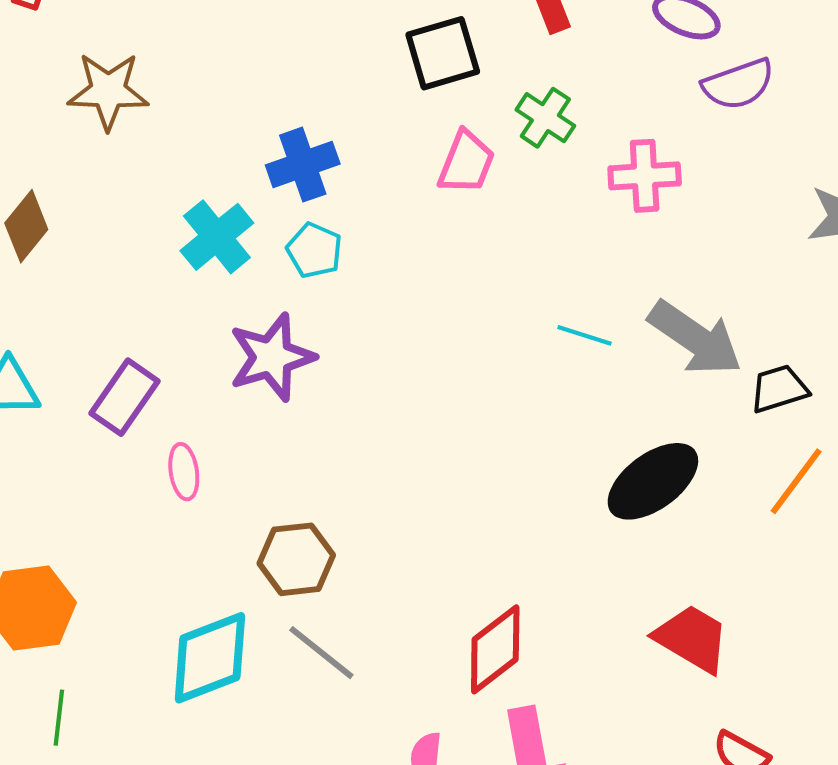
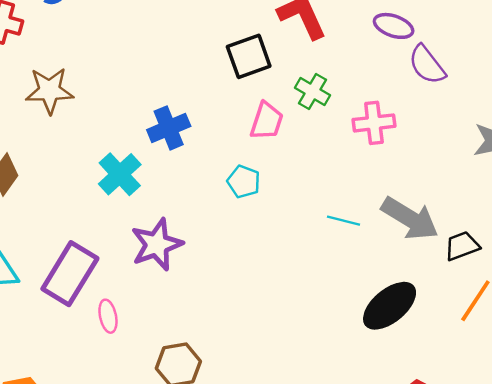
purple semicircle: (738, 84) -> (427, 65), turned 75
cyan pentagon: (314, 250) -> (244, 182), moved
purple rectangle: (125, 397) -> (70, 274), size x1.4

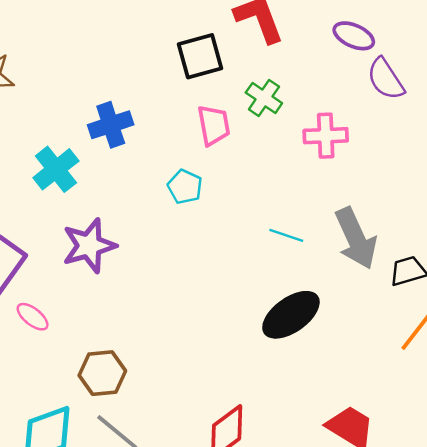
pink trapezoid: (267, 121) -> (214, 125), turned -33
gray arrow: (410, 218) -> (356, 238), turned 30
black ellipse: (390, 306) -> (291, 315), moved
pink ellipse: (108, 316) -> (33, 317), turned -44

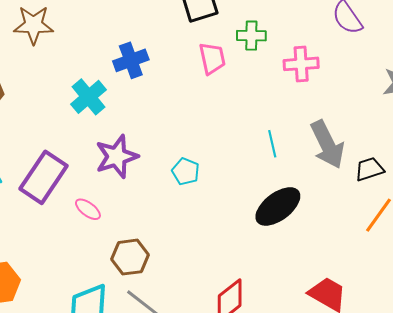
green cross: (264, 98) -> (251, 36), turned -32
cyan pentagon: (185, 187) -> (186, 171), moved
cyan line: (286, 235) -> (272, 144), turned 60
pink ellipse: (33, 317) -> (88, 209), moved

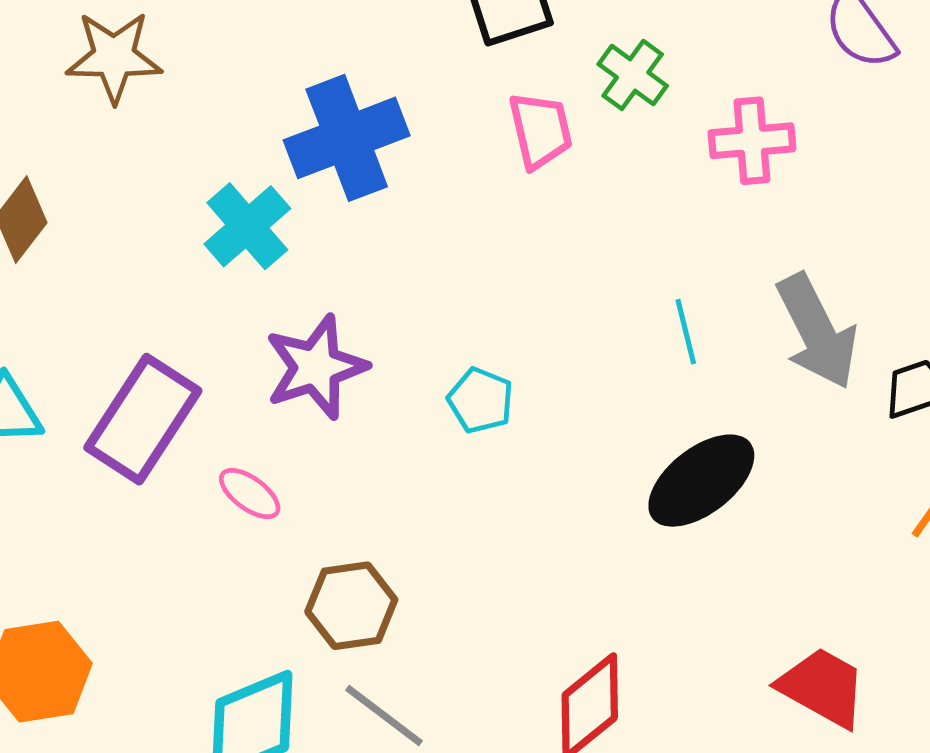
green cross: (251, 36) -> (633, 75), turned 36
blue cross: (131, 60) -> (347, 138), size x1.4

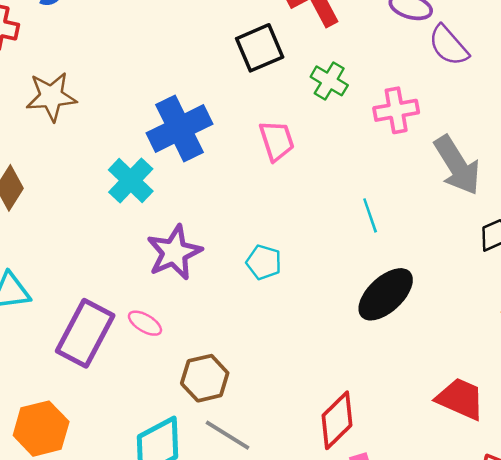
pink trapezoid: (540, 130) -> (277, 141), moved
gray arrow: (817, 331) -> (457, 165), moved
purple rectangle: (143, 419) -> (85, 333), moved

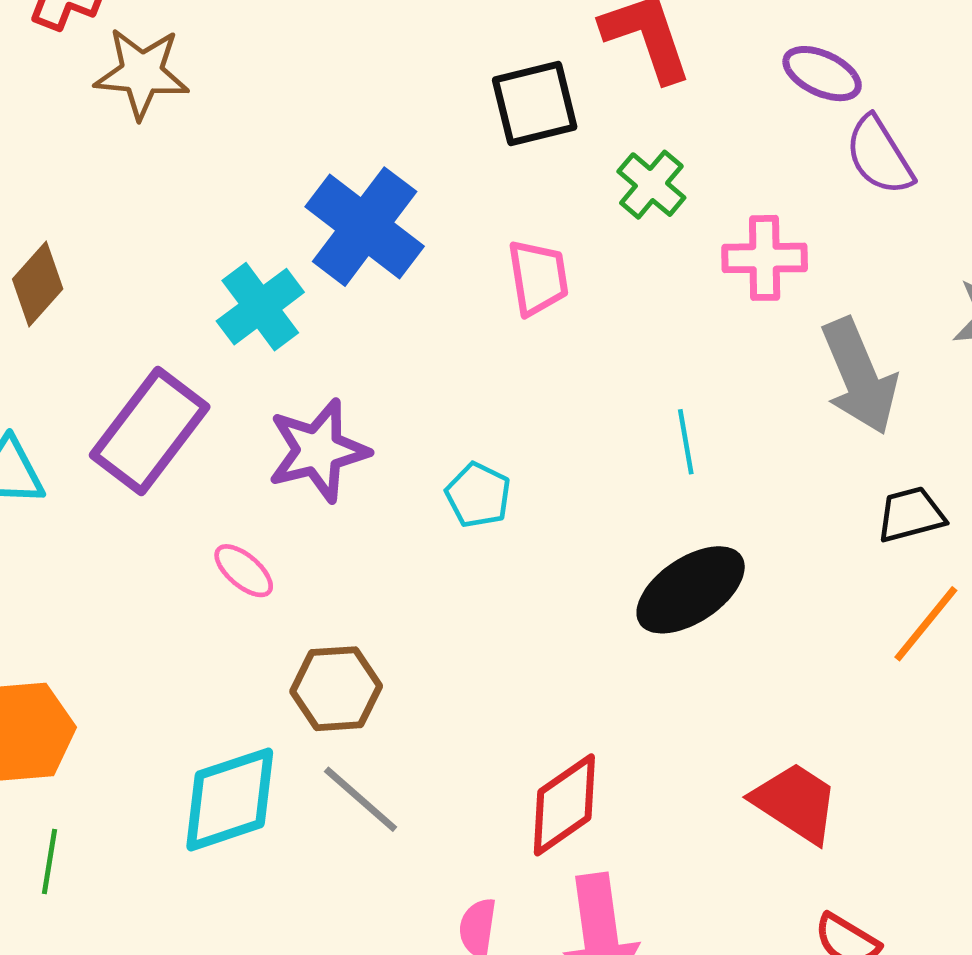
brown star: (51, 97) -> (142, 73), moved
blue cross: (180, 129) -> (365, 227), turned -36
purple rectangle: (85, 333) -> (150, 431), moved

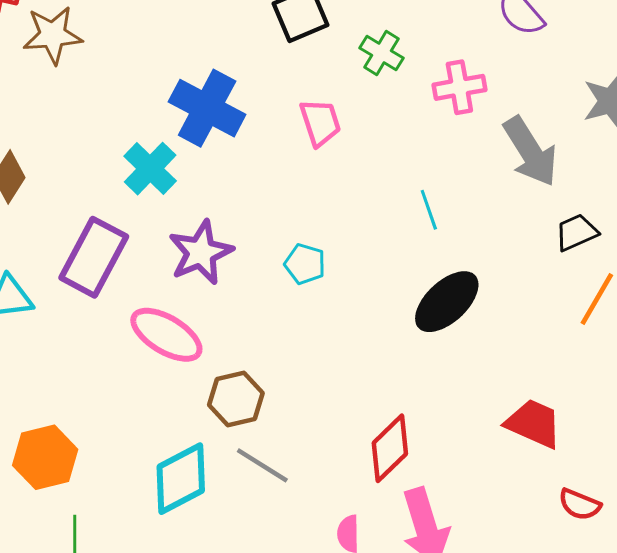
pink ellipse: (244, 571) -> (166, 335), size x1.8

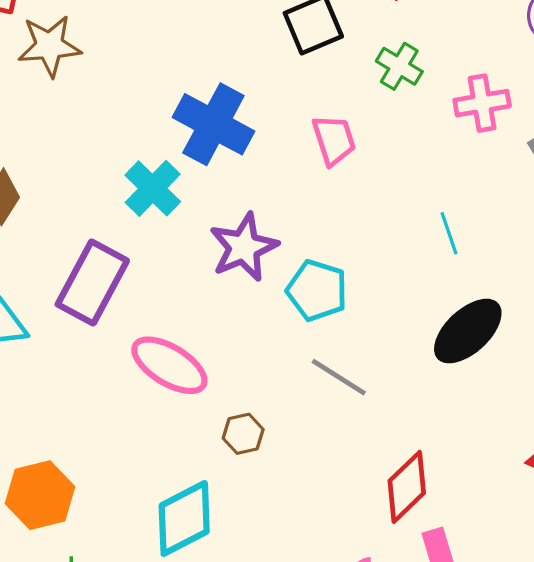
purple star: (201, 252) -> (244, 247), moved
cyan pentagon: (305, 264) -> (317, 290), size x1.4
brown hexagon: (236, 399) -> (243, 434), size x0.7
gray line: (262, 465) -> (339, 377), moved

